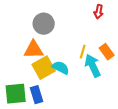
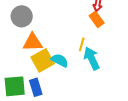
gray circle: (44, 24) -> (22, 16), moved
orange rectangle: (107, 52) -> (97, 19), moved

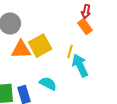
yellow square: (43, 60) -> (40, 46), moved
cyan semicircle: (60, 60) -> (48, 84), moved

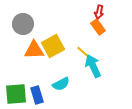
yellow line: (70, 52) -> (83, 52), turned -64
cyan semicircle: (48, 84) -> (61, 84), turned 126

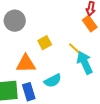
yellow square: (53, 46) -> (45, 43), size x0.6
orange triangle: (34, 50) -> (26, 64), moved

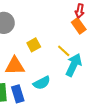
cyan arrow: (85, 63) -> (74, 65), turned 50

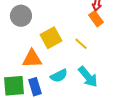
yellow square: (34, 45) -> (51, 38), size x1.5
cyan arrow: (74, 65) -> (88, 77), moved, turned 115

